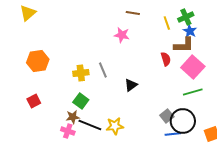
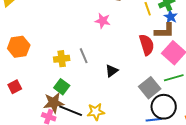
red semicircle: (166, 59) -> (147, 45), size x1.5
gray square: (167, 116) -> (150, 88), moved, size x1.5
brown star: (73, 117) -> (54, 103), size x1.5

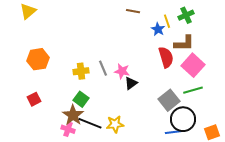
blue star: (171, 17) -> (158, 29), moved
pink star: (103, 21) -> (122, 71), moved
brown star: (54, 103) -> (73, 115), turned -30

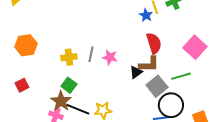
brown L-shape: (184, 43) -> (149, 64), moved
pink square: (193, 65) -> (195, 47), moved
gray line: (103, 68) -> (91, 54), turned 35
black triangle: (131, 83) -> (136, 72), moved

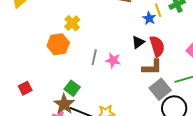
orange hexagon: (26, 45) -> (58, 44), moved
yellow cross: (69, 57) -> (72, 23), moved, turned -35
black triangle: (136, 72) -> (138, 42), moved

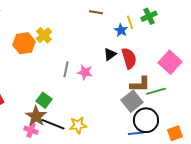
orange hexagon: (58, 44) -> (24, 43), moved
brown L-shape: (152, 67) -> (140, 84), moved

